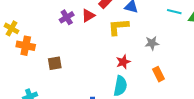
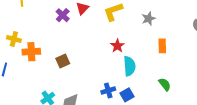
red star: (123, 62) -> (117, 46), moved
orange rectangle: (159, 74) -> (162, 46), turned 40

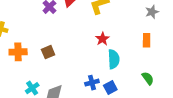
gray star: (149, 19) -> (152, 12), moved
orange cross: (31, 52) -> (18, 52), moved

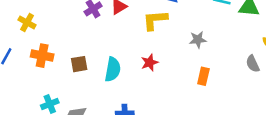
gray star: (152, 12) -> (198, 40), moved
cyan semicircle: (114, 59) -> (113, 69), moved

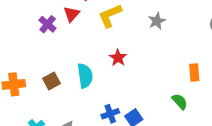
orange rectangle: (203, 76) -> (194, 72), moved

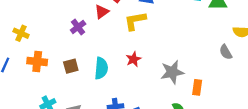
gray star: (157, 21) -> (172, 72), moved, size x1.5
purple cross: (48, 24) -> (78, 27), moved

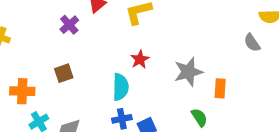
orange cross: (37, 62) -> (22, 91), moved
cyan semicircle: (101, 68) -> (120, 87), moved

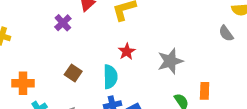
brown square: (64, 73) -> (73, 73), moved, turned -35
orange rectangle: (220, 88) -> (205, 91), moved

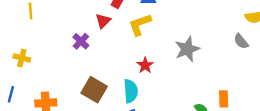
gray star: (170, 61) -> (187, 49), moved
brown square: (73, 73) -> (94, 90), size x1.5

